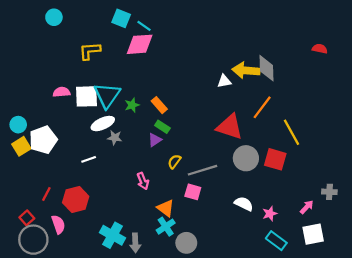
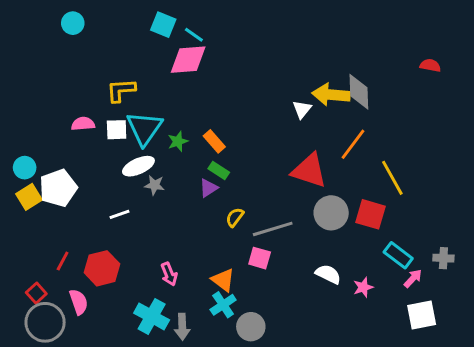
yellow L-shape: (90, 51) -> (121, 90), moved
white triangle: (224, 81) -> (302, 109), turned -40
white square: (86, 96) -> (117, 130), size x0.7
pink arrow: (143, 181) -> (169, 274), moved
cyan rectangle: (276, 241) -> (398, 255), moved

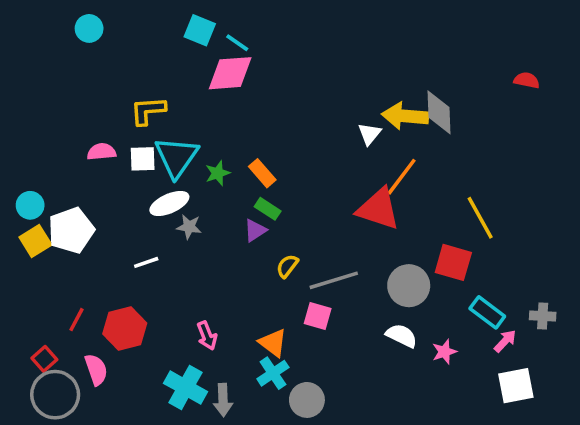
orange line: (353, 144) -> (402, 177), moved
gray circle: (331, 213) -> (409, 286), moved

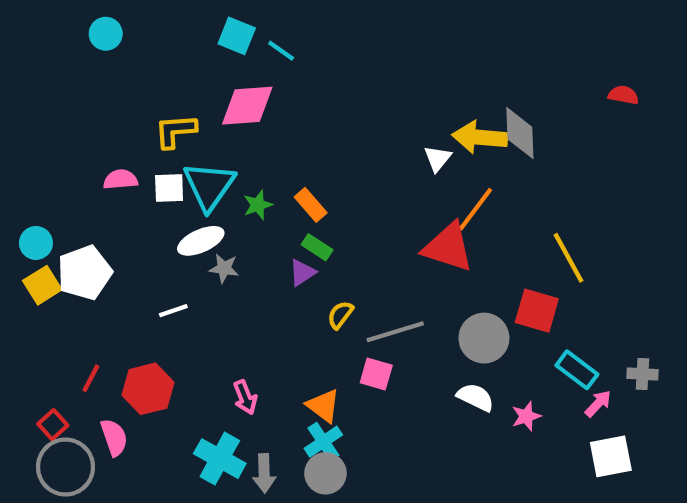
pink diamond: (230, 73) -> (247, 106), moved
gray circle: (307, 400) -> (325, 473), moved

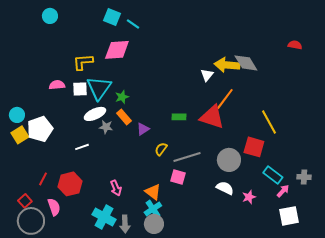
gray diamond: (520, 133) -> (246, 63), turned -30
orange rectangle: (311, 205) -> (124, 117), moved
green rectangle: (317, 247) -> (179, 117), moved, turned -32

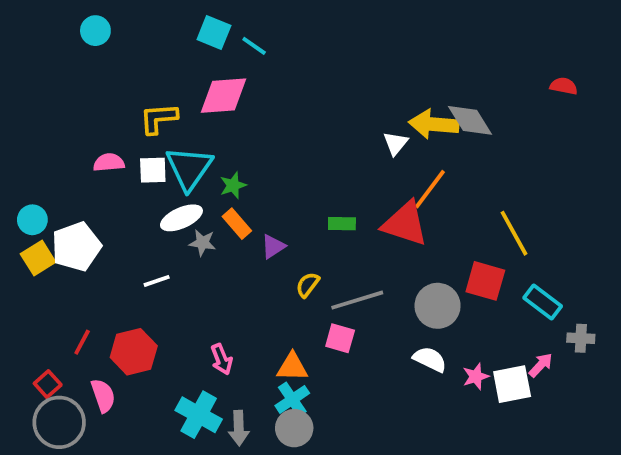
cyan rectangle: (273, 175) -> (543, 302), moved
orange triangle: (153, 192) -> (292, 367), turned -36
white square: (289, 216) -> (512, 384), moved

